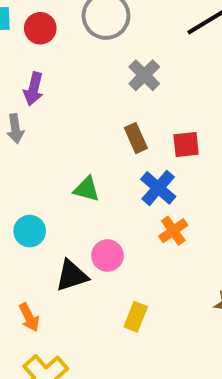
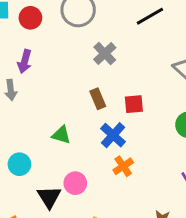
black triangle: (72, 276) -> (49, 197), turned -45

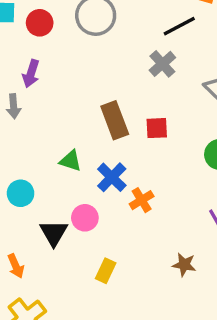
gray cross: (105, 53) -> (162, 64), moved
brown rectangle: (98, 99) -> (115, 120), size x1.5
blue cross: (113, 135) -> (112, 177), moved

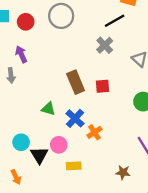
purple arrow: (31, 74) -> (21, 54), turned 140
cyan circle: (21, 193) -> (21, 142), moved
yellow rectangle: (106, 271) -> (74, 166), moved, turned 64

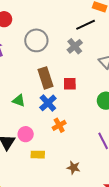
gray circle: (61, 16) -> (36, 40), moved
blue cross: (75, 118) -> (48, 103), moved
brown star: (123, 172) -> (74, 168), moved

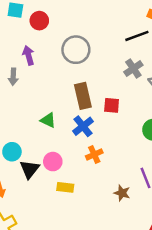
gray cross: (75, 46) -> (133, 69), moved
brown star: (74, 168) -> (122, 193), moved

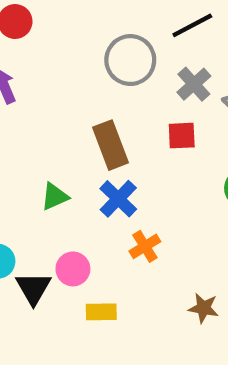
gray circle: (76, 50) -> (130, 60), moved
red square: (112, 105) -> (182, 136), moved
green triangle: (48, 120) -> (55, 197), turned -42

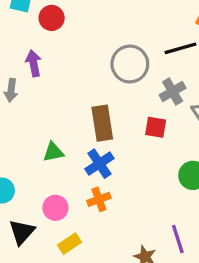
orange cross: (145, 246) -> (99, 199), moved
black triangle: (33, 288) -> (22, 232), moved
yellow rectangle: (101, 312) -> (70, 244), turned -45

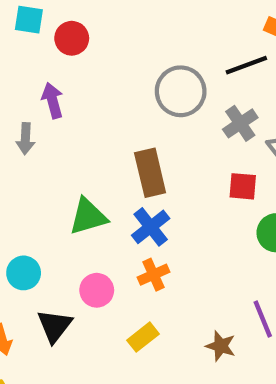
red square: (156, 127) -> (243, 186), moved
green triangle: (53, 152) -> (88, 216), size x1.4
yellow rectangle: (70, 244) -> (143, 337), moved

